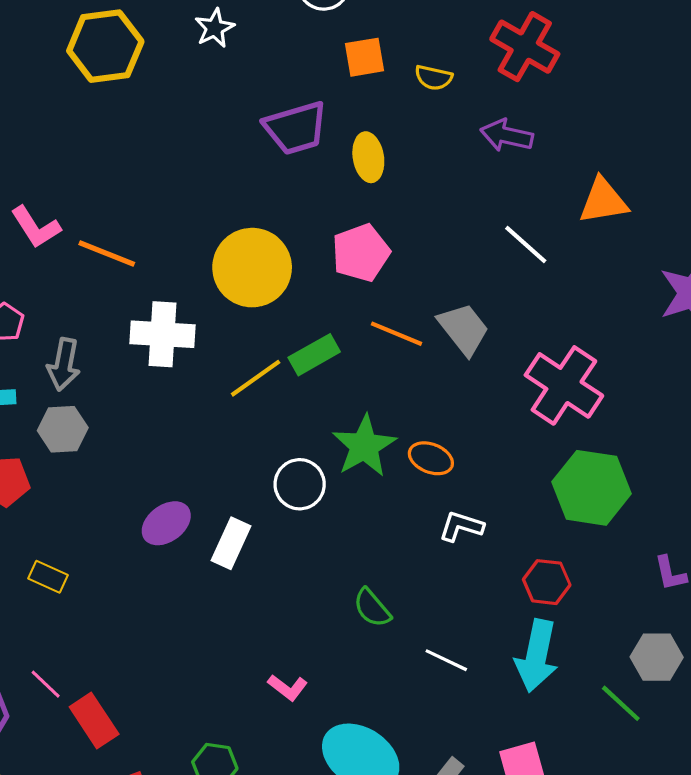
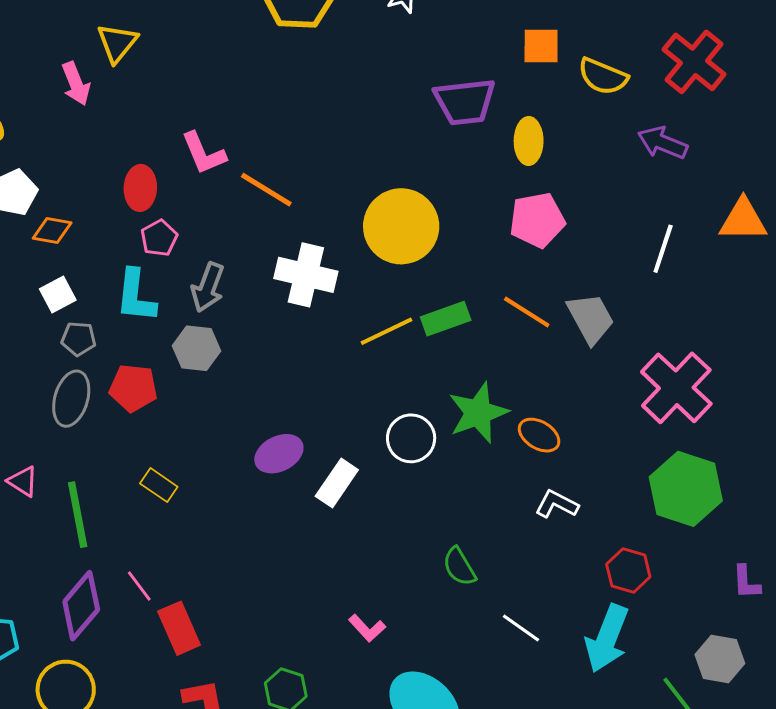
yellow semicircle: (434, 78) -> (603, 76), size x1.4
white line: (526, 244) -> (663, 249), turned 57
pink pentagon: (361, 253) -> (537, 220), moved

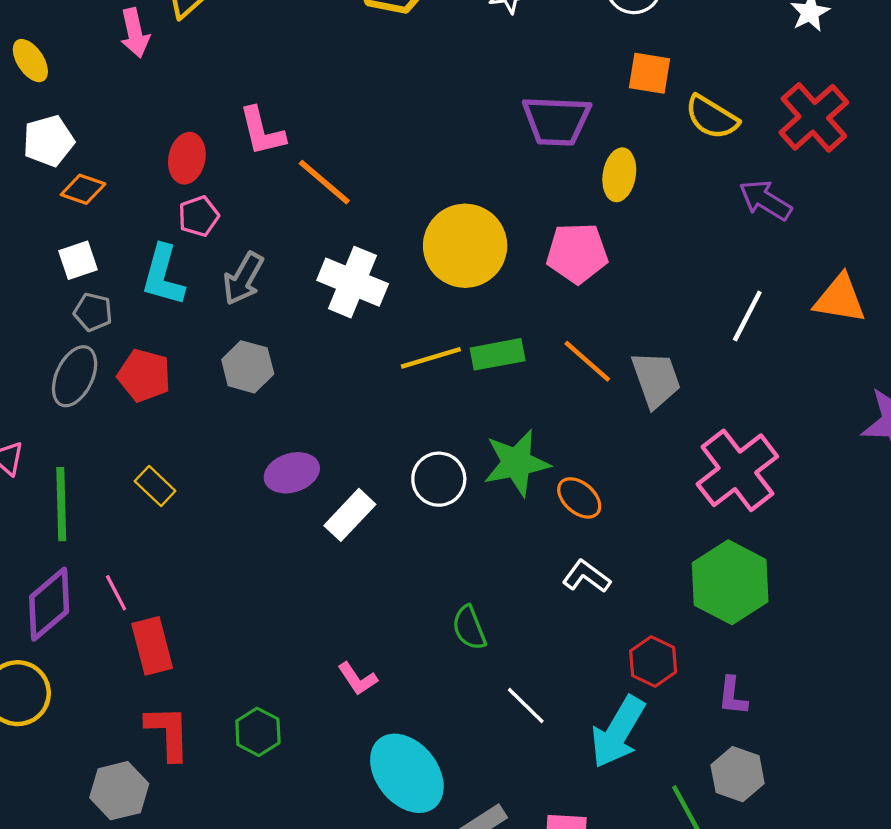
pink pentagon: (537, 220) -> (577, 253), moved
gray hexagon: (197, 348) -> (248, 367), moved
purple L-shape: (746, 582) -> (733, 696), moved

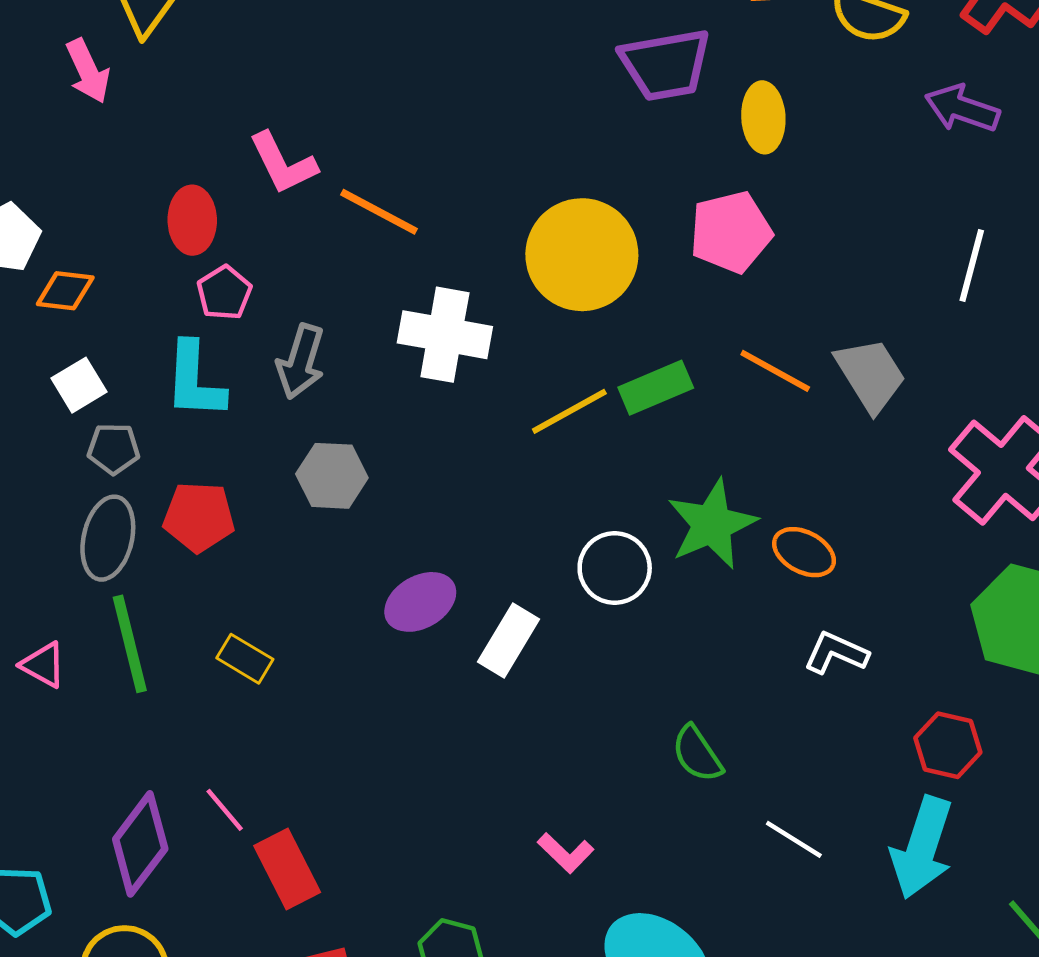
green line: (61, 504) -> (130, 644), moved

